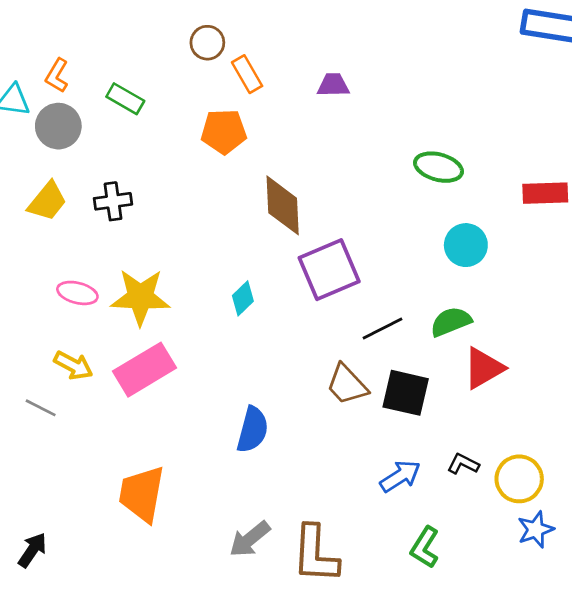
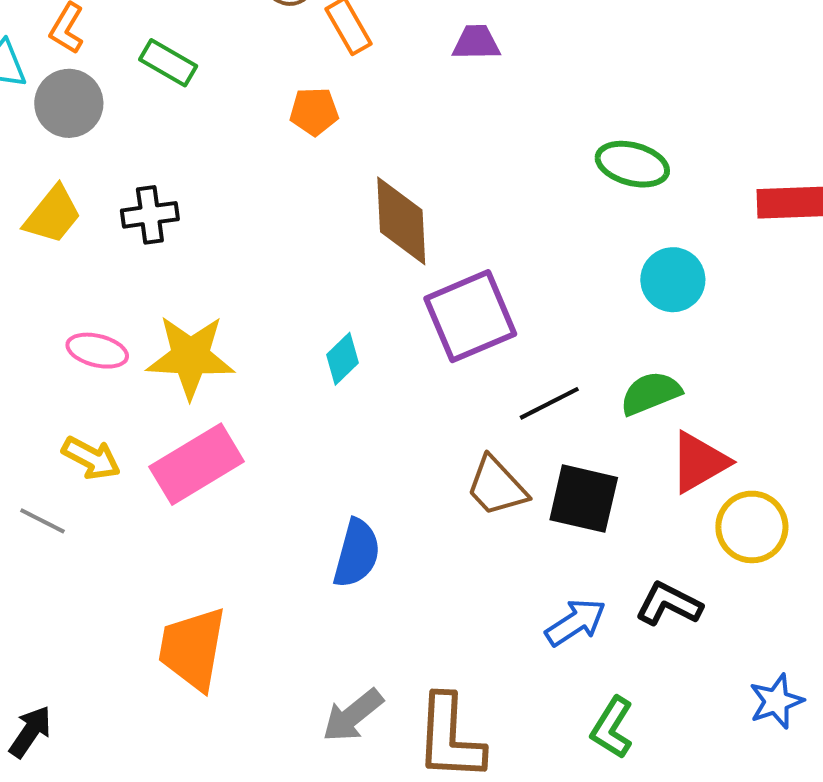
orange pentagon: (224, 132) -> (314, 111), size x0.7
black L-shape: (463, 464) -> (669, 604), size x1.4
yellow circle: (519, 479) -> (752, 527), moved

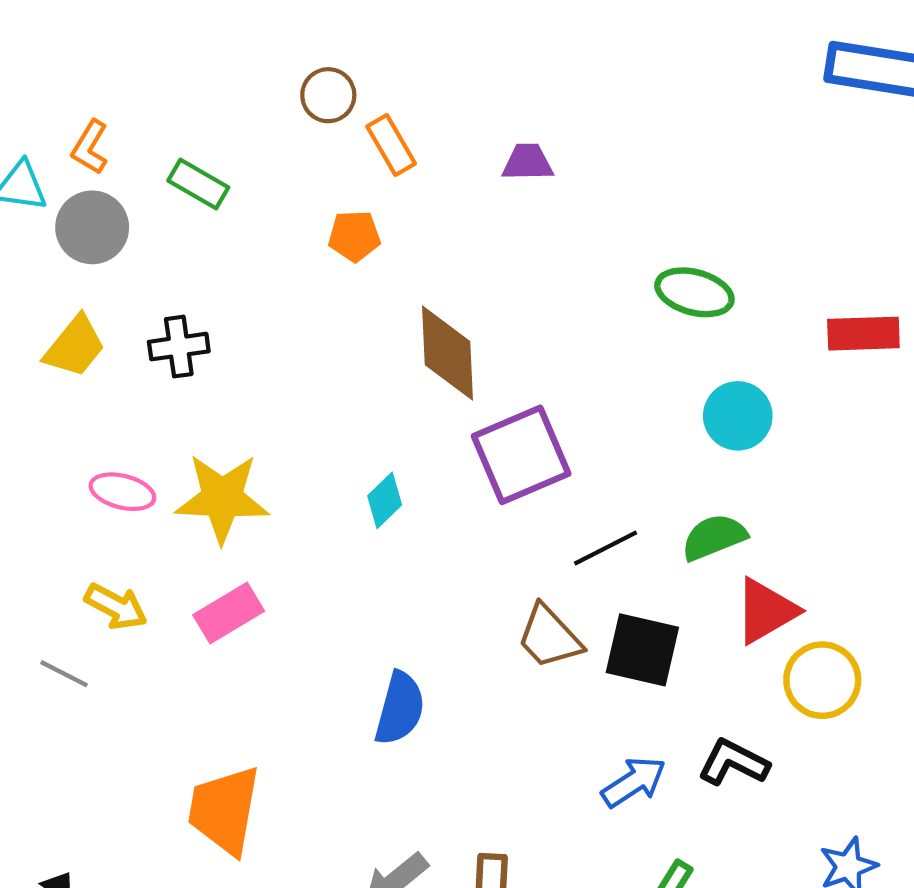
pink rectangle: (197, 464) -> (229, 613), size x0.7

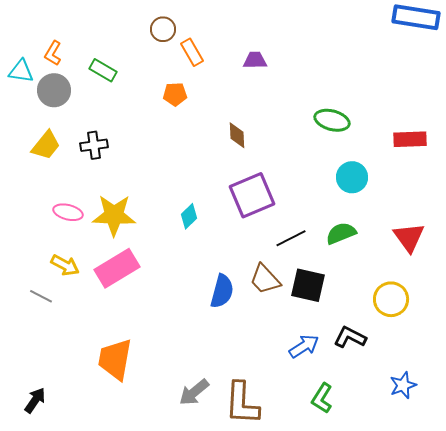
brown diamond: (447, 353) -> (237, 135), moved, size x0.6
red triangle: (766, 611) -> (409, 237), moved, turned -36
pink rectangle: (229, 613) -> (117, 268), size x1.4
blue semicircle: (400, 708) -> (222, 291), moved

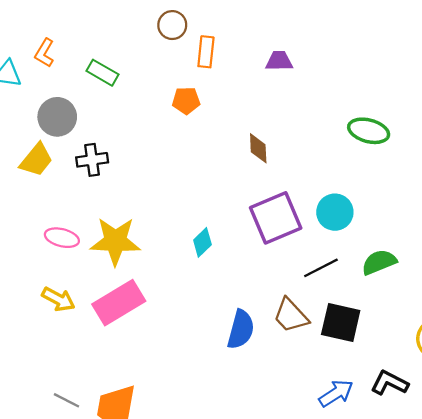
orange rectangle: (192, 52) -> (206, 52), turned 36
gray circle: (54, 90) -> (57, 117), moved
cyan circle: (352, 177) -> (335, 212), moved
gray line: (41, 296) -> (67, 400), moved

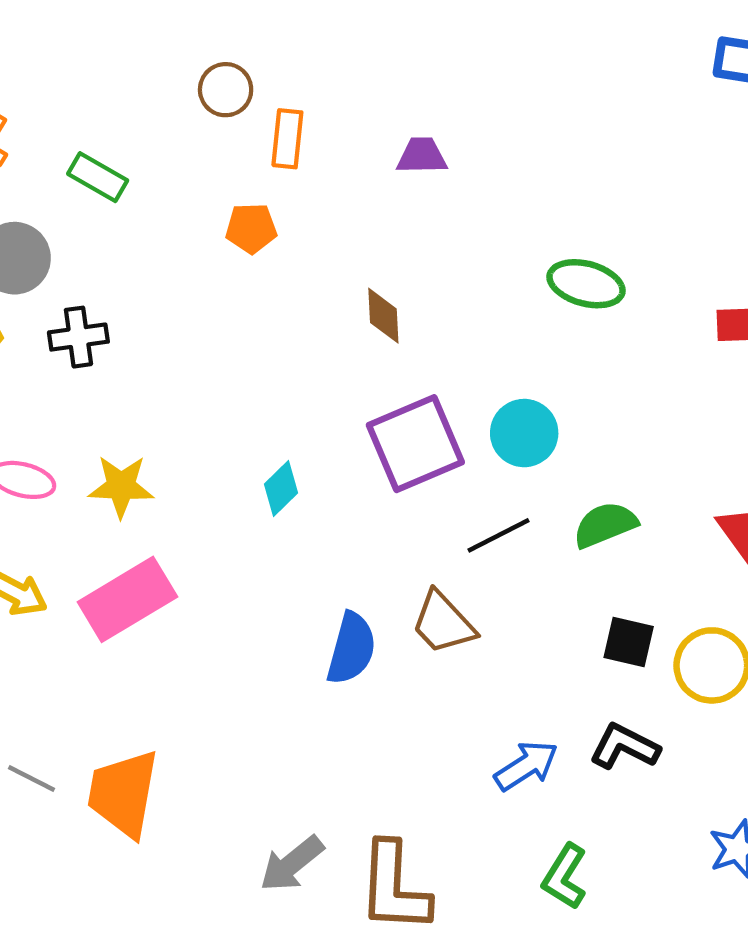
yellow star: (115, 241) -> (121, 486), size x0.7
black square: (341, 322) -> (629, 642), moved, size x0.7

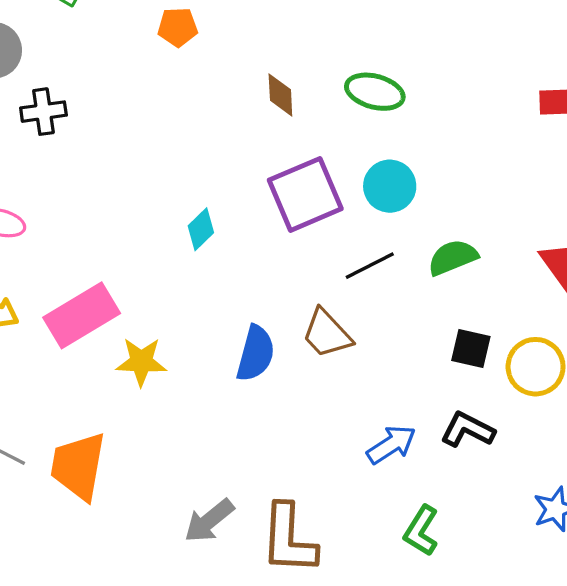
green ellipse: (586, 284) -> (375, 92), moved
yellow star: (121, 486) -> (141, 362), moved

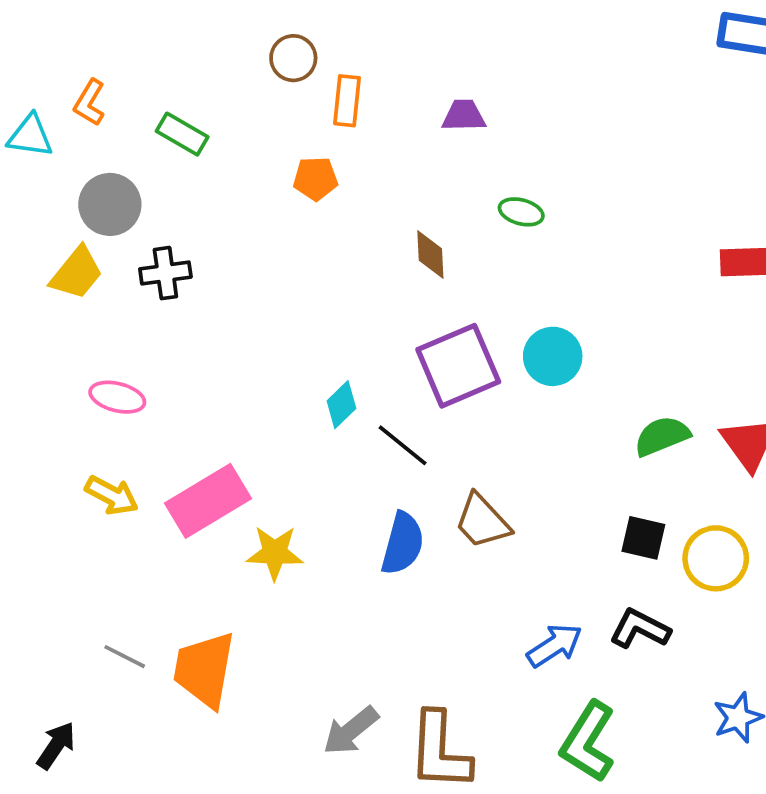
green ellipse: (375, 92) -> (521, 212), moved, size x0.7
green semicircle: (453, 257) -> (662, 436), moved
black line: (370, 266) -> (403, 445), moved, turned 66
green L-shape: (421, 531) -> (588, 742), size x1.4

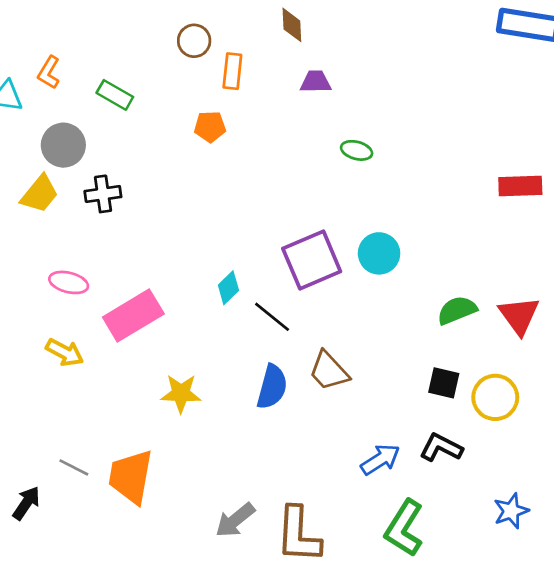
brown diamond: (430, 254) -> (292, 25), moved
pink rectangle: (208, 501) -> (133, 315), moved
black arrow: (56, 745) -> (26, 503), moved

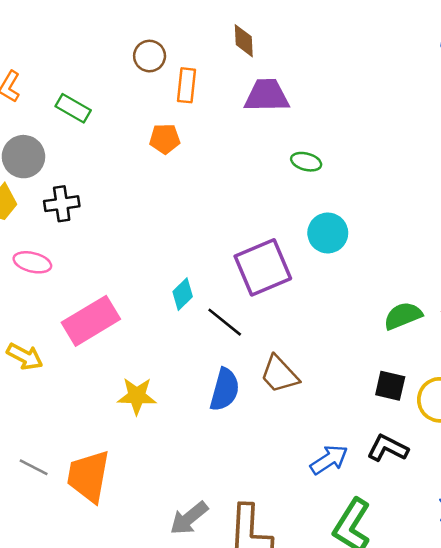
purple trapezoid: (316, 82) -> (267, 95), size x1.5
cyan circle: (379, 253) -> (328, 233), moved
pink ellipse: (69, 282) -> (32, 262), moved

